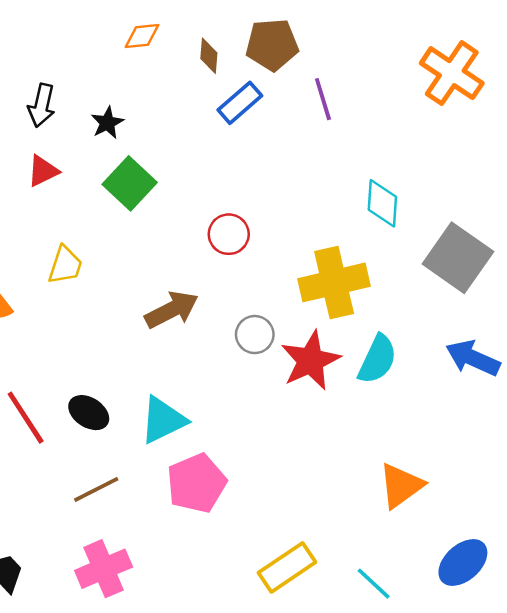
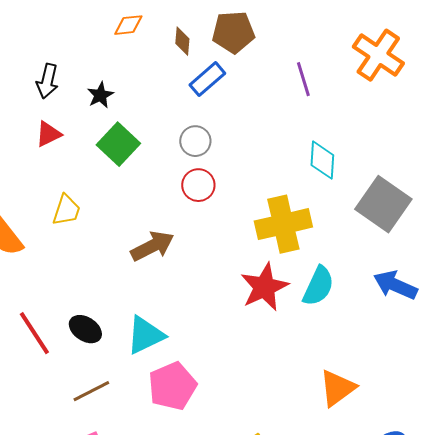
purple line: (323, 99) -> (303, 79), moved
gray circle: (255, 335) -> (195, 141), moved

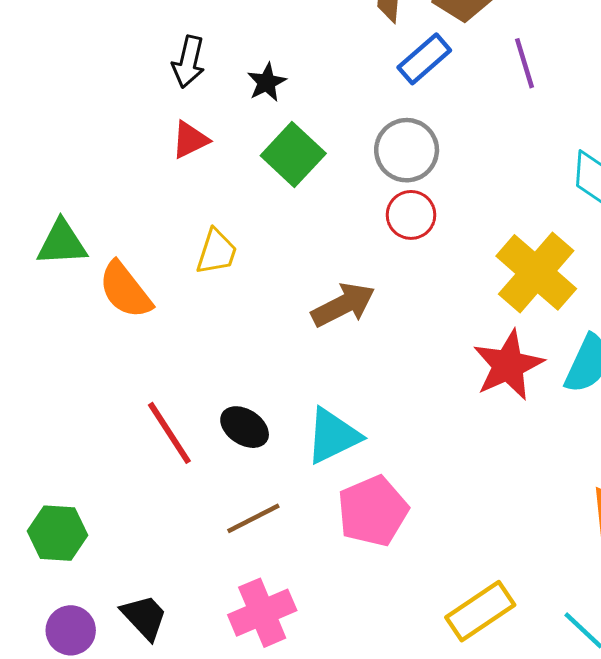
purple line: (303, 79) -> (524, 63), moved
gray circle: (195, 141) -> (407, 150), size x1.4
yellow cross: (283, 224) -> (536, 272), turned -36

